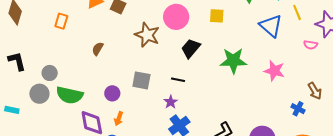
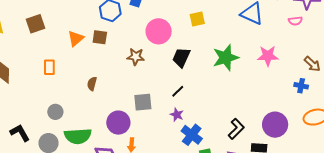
brown star: (147, 35) -> (136, 57), size x0.7
black L-shape: (17, 61) -> (20, 133), moved
gray circle: (50, 73) -> (55, 112), moved
black line: (178, 80) -> (178, 91), turned -40
purple circle: (112, 93) -> (118, 123), size x1.5

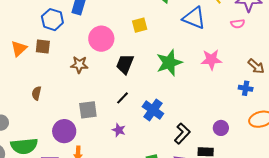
purple star: (177, 115) -> (119, 130), moved
purple circle: (275, 125) -> (221, 128), size x0.6
blue cross: (192, 135) -> (153, 110), moved

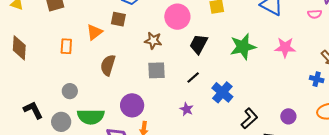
orange triangle: (19, 49) -> (94, 32), moved
brown semicircle: (36, 93) -> (108, 65), size x1.5
gray square: (88, 110) -> (156, 70), moved

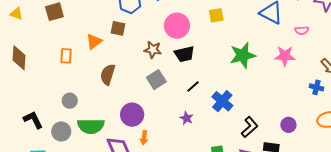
pink semicircle: (315, 14) -> (302, 30), moved
black trapezoid: (199, 44) -> (184, 54), moved, turned -130
gray square: (156, 70) -> (156, 80), turned -30

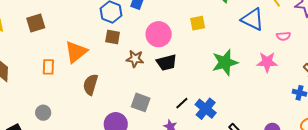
brown square: (118, 28) -> (113, 37), moved
orange triangle: (94, 41) -> (76, 52), size x1.4
gray square: (156, 80) -> (141, 102), moved, turned -36
black line: (193, 87) -> (182, 103), moved
gray circle: (70, 101) -> (43, 113), moved

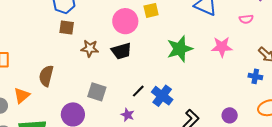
pink circle: (159, 34) -> (125, 21), moved
pink semicircle: (283, 36) -> (246, 19), moved
orange triangle: (76, 52) -> (22, 96), moved, size x0.7

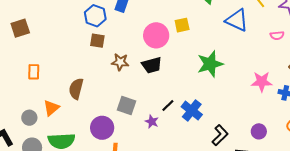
pink star: (222, 47) -> (262, 82), moved
purple star: (127, 115) -> (152, 122), moved

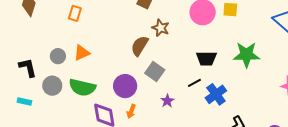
black trapezoid: (152, 65) -> (206, 58), moved
brown semicircle: (76, 89) -> (140, 46), moved
purple star: (152, 122) -> (167, 101), moved

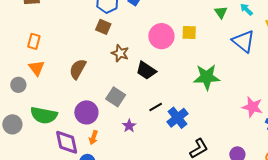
brown semicircle: (140, 46) -> (78, 69), moved
orange triangle: (82, 53) -> (37, 68), moved, turned -42
black trapezoid: (206, 58) -> (146, 71), moved, turned 35
gray circle: (52, 86) -> (12, 124), moved

